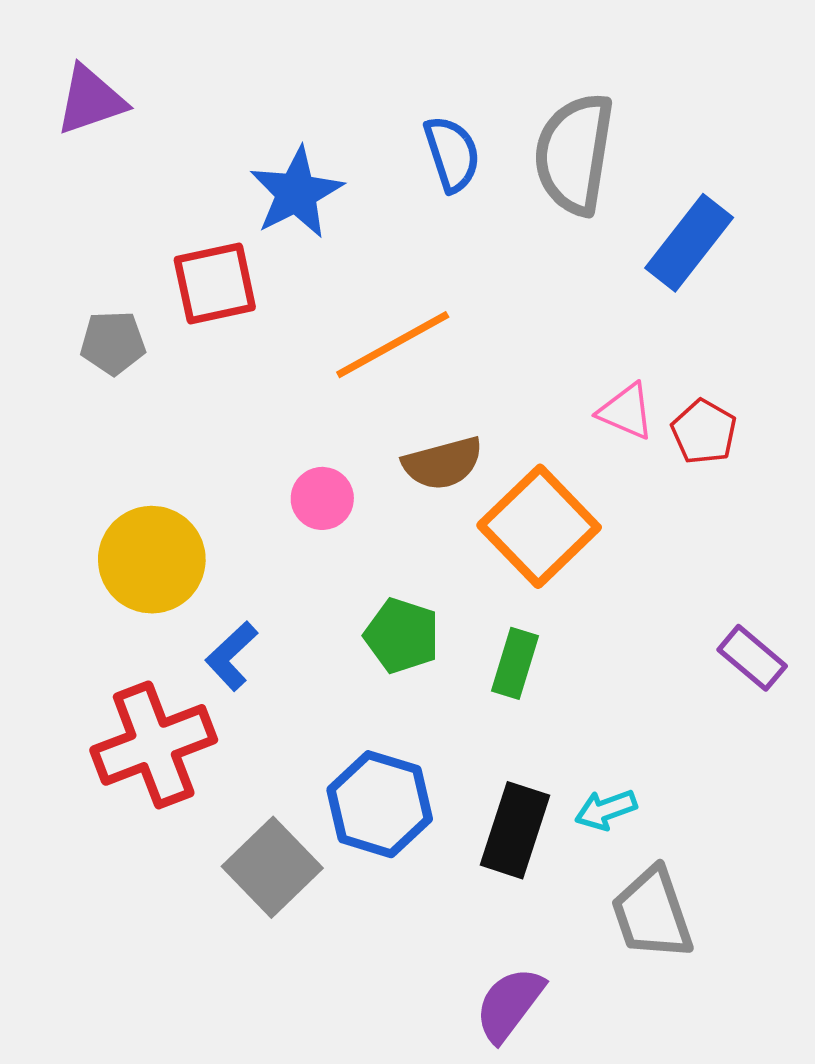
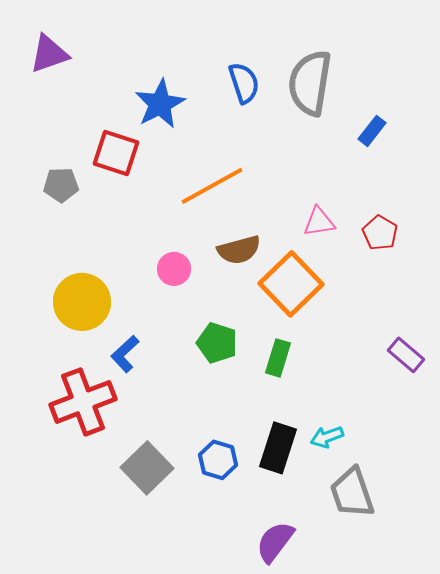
blue rectangle: (689, 243) -> (372, 131), size x0.6
red square: (215, 284) -> (116, 153), turned 30
pink triangle: (626, 411) -> (319, 222), moved, turned -32
blue hexagon: (380, 804) -> (218, 460), moved, size x0.7

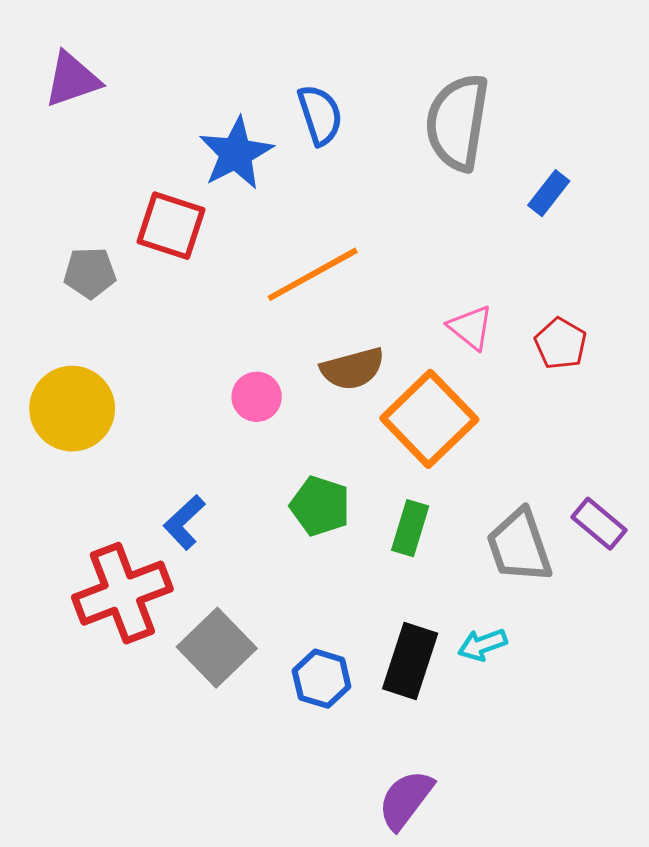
blue semicircle: (244, 83) -> (320, 115), moved
pink triangle: (319, 222) -> (471, 327), turned 48
yellow circle: (82, 302) -> (72, 409), moved
gray square: (147, 468) -> (217, 648), moved
gray trapezoid: (352, 493) -> (519, 546), moved

